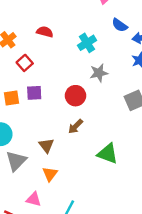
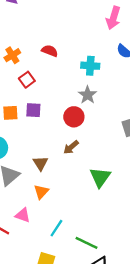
cyan cross: (87, 43) -> (90, 66), turned 30
gray star: (99, 73) -> (88, 95), moved, turned -30
green triangle: (108, 154) -> (100, 177), turned 40

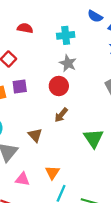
orange triangle: (41, 192) -> (52, 172), moved
pink triangle: (23, 215) -> (22, 179), moved

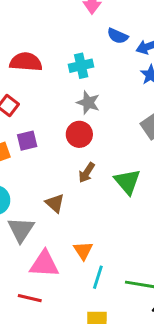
red semicircle: (25, 28) -> (26, 62), size x1.5
green triangle: (93, 138) -> (127, 182), moved
pink triangle: (22, 179) -> (44, 264), size x1.5

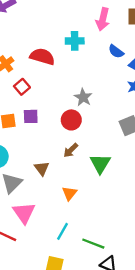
cyan cross: (81, 66) -> (75, 41), moved
orange triangle: (83, 251) -> (69, 193), moved
pink triangle: (44, 264) -> (24, 213), turned 40

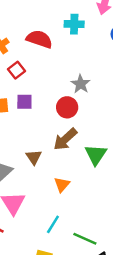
brown arrow: (71, 150) -> (65, 139), size x1.5

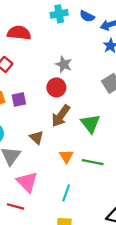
cyan cross: (74, 24) -> (59, 14), moved
purple square: (24, 102) -> (19, 99), moved
green line: (85, 239) -> (93, 162), moved

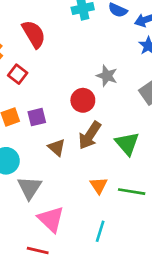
red semicircle: (19, 33) -> (34, 34), turned 55
gray star: (64, 64) -> (107, 76), moved
brown triangle: (37, 137) -> (57, 147), moved

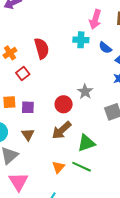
green triangle: (127, 144) -> (86, 143), turned 36
brown triangle: (57, 147) -> (28, 134), moved
green line: (132, 192) -> (82, 167), moved

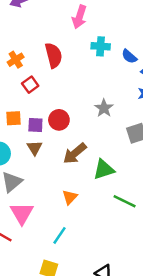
pink arrow: (95, 19) -> (79, 17), moved
red circle: (64, 104) -> (59, 120), moved
brown triangle: (28, 134) -> (35, 148), moved
green line: (82, 167) -> (125, 201), moved

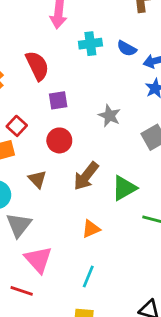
red square: (30, 85) -> (17, 126), moved
purple square: (35, 125) -> (58, 100), moved
orange triangle: (70, 197) -> (91, 229), turned 35

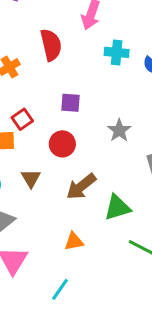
red semicircle: (37, 66) -> (51, 45), moved

